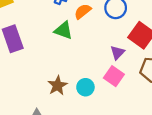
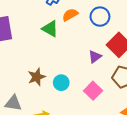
pink square: (114, 76) -> (93, 91), moved

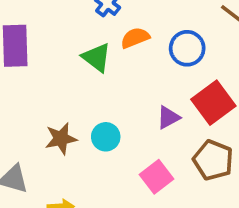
cyan circle: (61, 83) -> (106, 137), moved

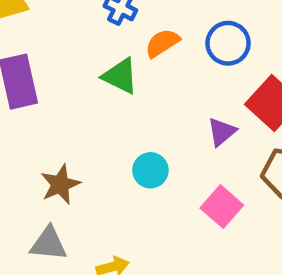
brown star: (61, 139) -> (60, 184), moved

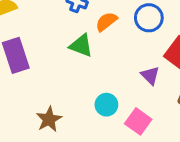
purple triangle: (222, 132) -> (150, 75), turned -30
pink square: (222, 207) -> (138, 121), moved

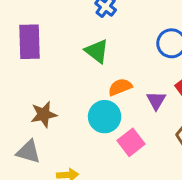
orange semicircle: (106, 22) -> (120, 87), moved
cyan circle: (106, 105) -> (105, 117), size x1.4

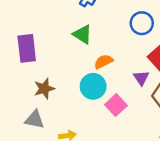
purple rectangle: (29, 42) -> (27, 48), moved
purple triangle: (156, 101) -> (141, 78), moved

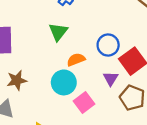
blue circle: (142, 23) -> (108, 45), moved
green triangle: (82, 34) -> (58, 32), turned 30

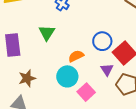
green triangle: (58, 32) -> (47, 33), moved

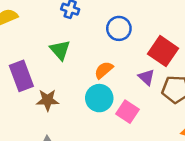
blue circle: (102, 41) -> (119, 28), moved
brown star: (27, 78) -> (48, 100), moved, turned 30

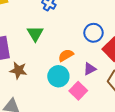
blue circle: (119, 28) -> (93, 33), moved
purple triangle: (147, 77) -> (90, 69), moved, turned 40

